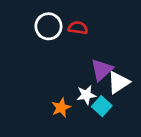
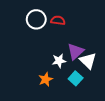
white triangle: (118, 82) -> (88, 61), turned -42
white star: (86, 95) -> (59, 61), moved

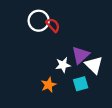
red semicircle: (58, 20) -> (53, 25), moved, turned 40
cyan square: (76, 78) -> (81, 84), turned 32

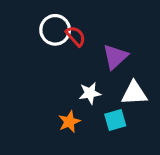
purple triangle: (81, 55) -> (115, 57), moved
white triangle: (94, 65) -> (134, 93), turned -48

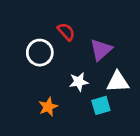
white circle: (55, 30) -> (40, 53), moved
orange star: (69, 122) -> (48, 107), moved

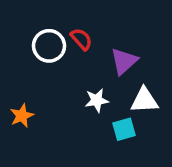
white circle: (40, 53) -> (49, 46), moved
orange star: (48, 107) -> (22, 116), moved

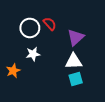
white star: (97, 100) -> (33, 54), moved
white triangle: (144, 100) -> (74, 61), moved

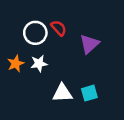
white triangle: (74, 61) -> (62, 93), moved
orange star: (13, 71) -> (16, 64), moved

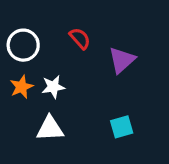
white circle: (35, 33) -> (23, 45), moved
white triangle: (62, 93) -> (50, 129), moved

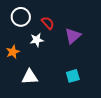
white circle: (23, 45) -> (21, 17), moved
white star: (53, 87) -> (37, 40), moved

